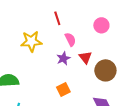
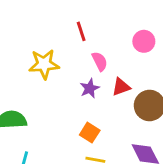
red triangle: (85, 57) -> (121, 87), turned 48
orange square: (63, 90) -> (90, 133), turned -32

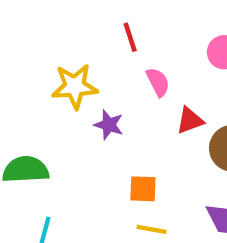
purple star: (90, 88) -> (109, 125), moved, turned -30
orange square: (90, 133) -> (143, 189), turned -30

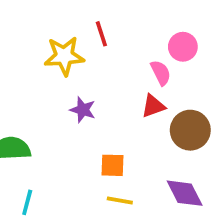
pink semicircle: (158, 82) -> (161, 73), moved
yellow star: (75, 86) -> (64, 56), moved

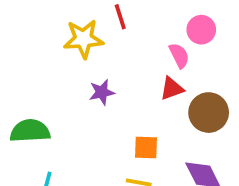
purple star: (83, 110) -> (102, 92), turned -30
orange square: (112, 165) -> (146, 147), moved

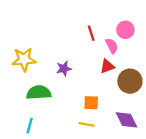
red line: (120, 17) -> (91, 33), moved
yellow star: (83, 39) -> (24, 59), moved
green semicircle: (30, 131) -> (39, 93), moved

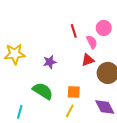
green semicircle: (39, 93) -> (43, 91), moved, turned 35
yellow line: (87, 124) -> (70, 111), turned -72

